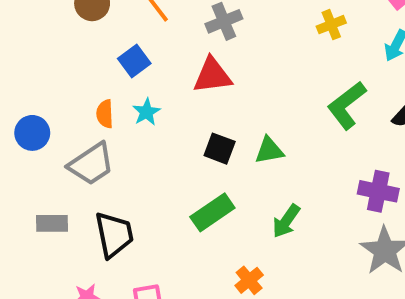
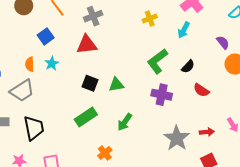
purple cross: (378, 191) -> (162, 95), moved

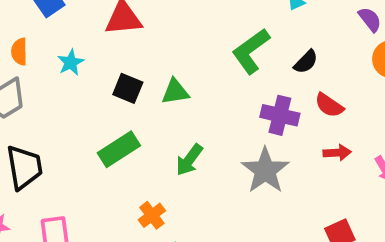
cyan star: (52, 64) -> (71, 62), moved
purple cross: (162, 95) -> (280, 115), moved
red arrow: (207, 132) -> (337, 153), moved
gray star: (177, 138) -> (265, 170), moved

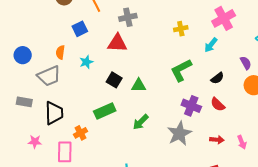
black semicircle: (306, 62) -> (217, 78), moved
red arrow: (337, 153) -> (217, 140), moved
orange cross: (152, 215) -> (81, 133), moved

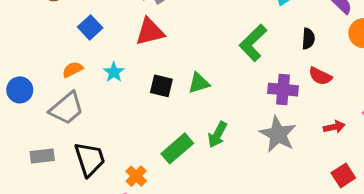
orange semicircle: (60, 52) -> (73, 70), turned 72
black semicircle: (217, 78) -> (308, 39), turned -32
green rectangle: (105, 111) -> (177, 148), moved

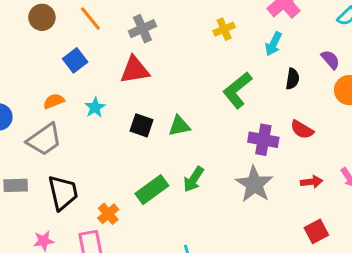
black semicircle: (308, 39) -> (292, 79), moved

